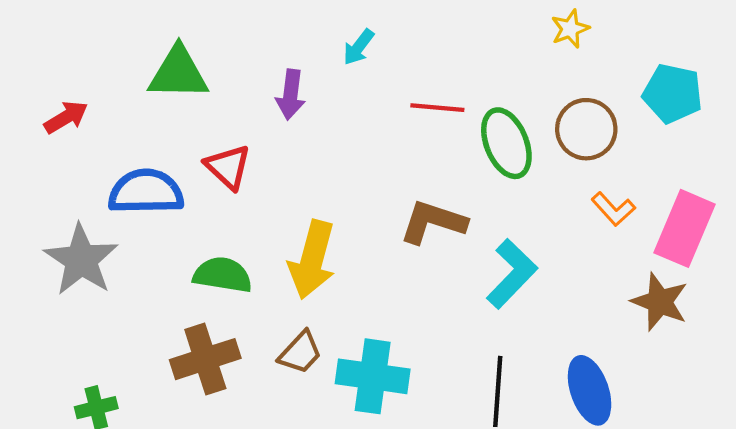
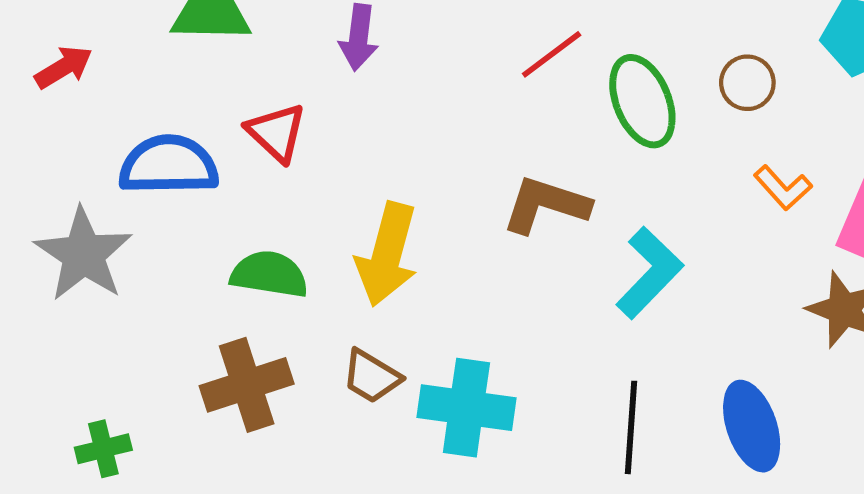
red line: (437, 108) -> (552, 54), turned -42
brown circle: (586, 129) -> (747, 83), size x0.7
brown trapezoid: (300, 353) -> (371, 376), turned 78

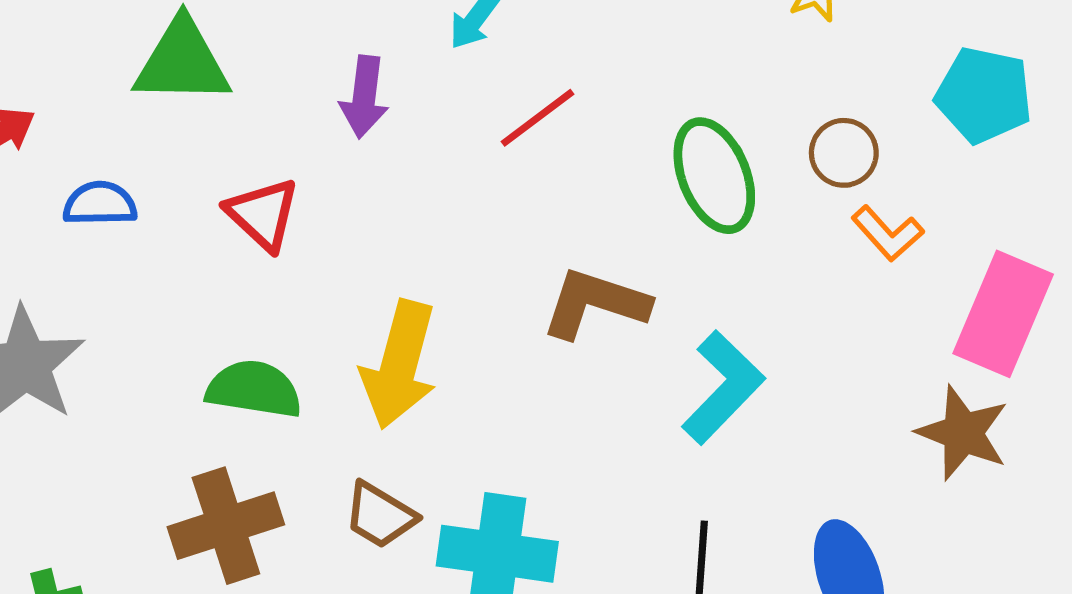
red line: (552, 54) -> (538, 118), moved
blue semicircle: (169, 165) -> (100, 204), moved, size x0.6
orange L-shape: (783, 188) -> (888, 233), moved

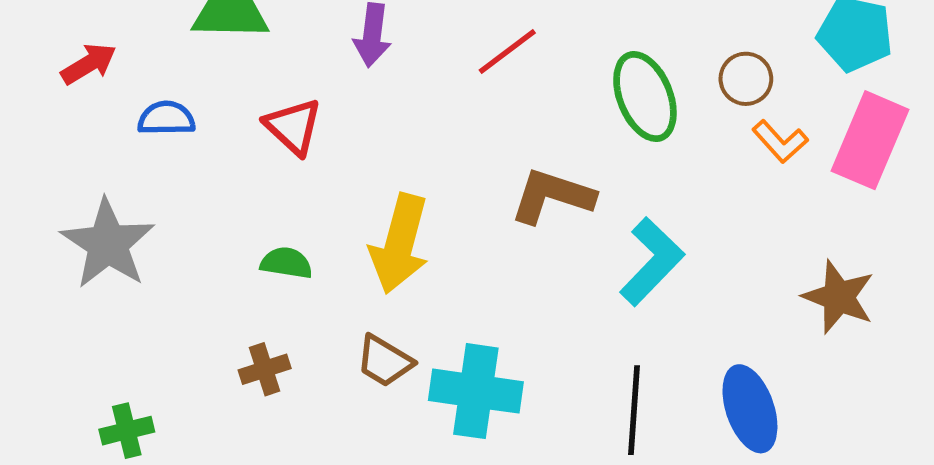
pink rectangle: (1003, 314) -> (870, 140), moved
green semicircle: (254, 389) -> (286, 263), size x0.7
brown cross: (226, 526) -> (265, 369), size x0.6

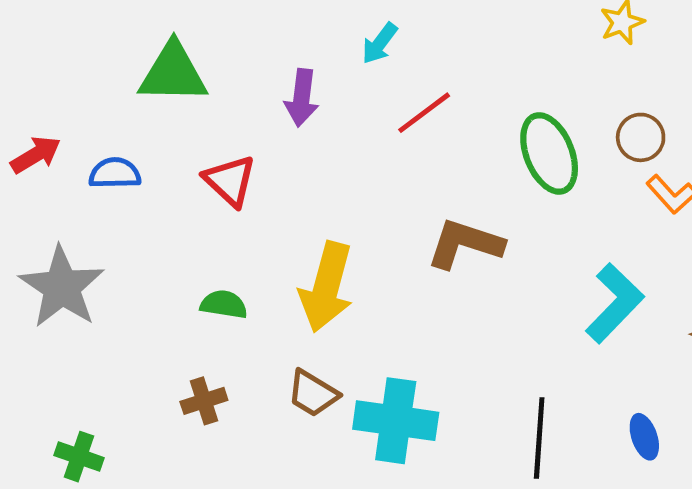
red arrow: (89, 64) -> (36, 155), moved
cyan L-shape: (652, 262) -> (615, 303), moved
blue ellipse: (750, 409) -> (644, 437), size x0.6
green cross: (127, 431) -> (79, 457), turned 33

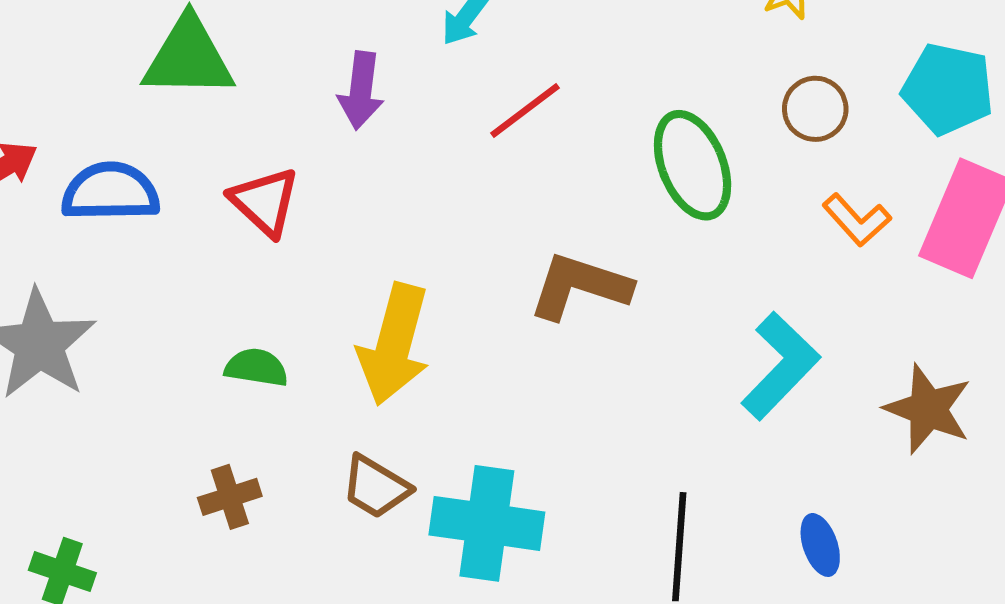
brown circle: (641, 137) -> (815, 109), moved
blue semicircle: (115, 173) -> (110, 192), size x1.4

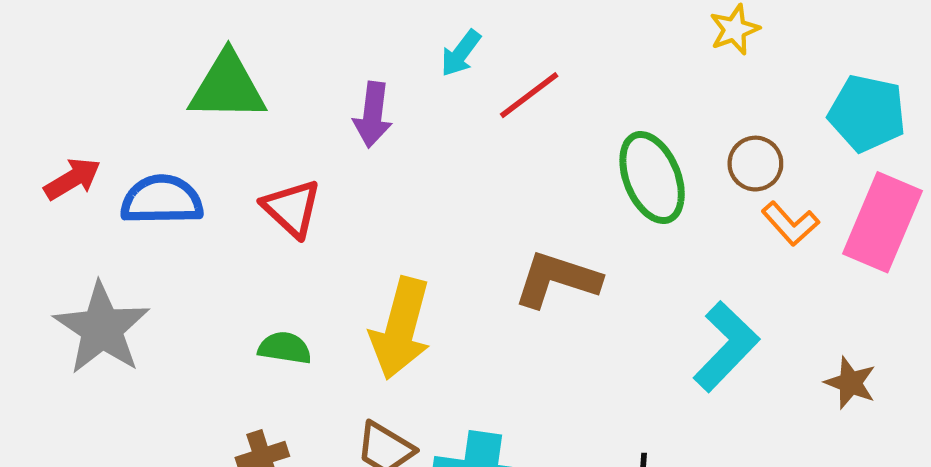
brown circle: (815, 109) -> (755, 164), moved
red line: (525, 110) -> (529, 95), moved
brown star: (928, 409) -> (850, 383), size x0.7

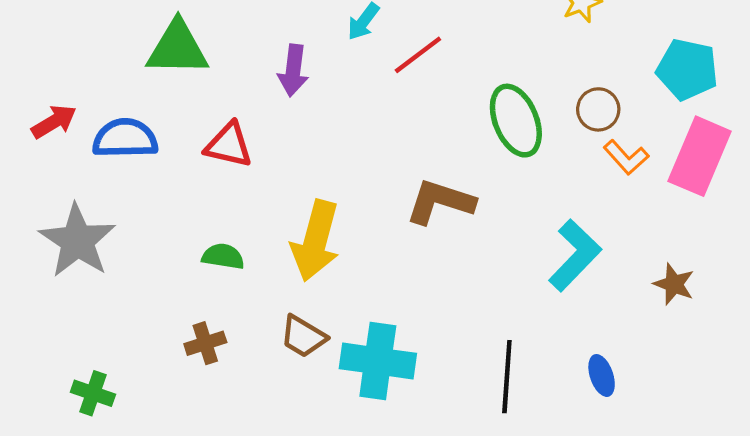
red triangle: (292, 208) -> (229, 145), turned -30

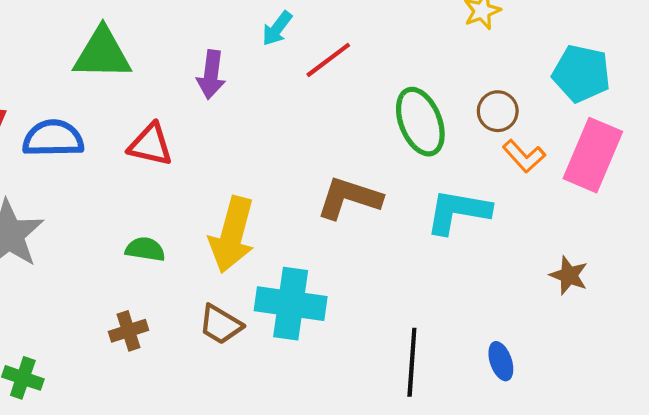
cyan L-shape: (575, 255) -> (458, 212), moved, turned -124
cyan cross: (378, 361) -> (291, 304), moved

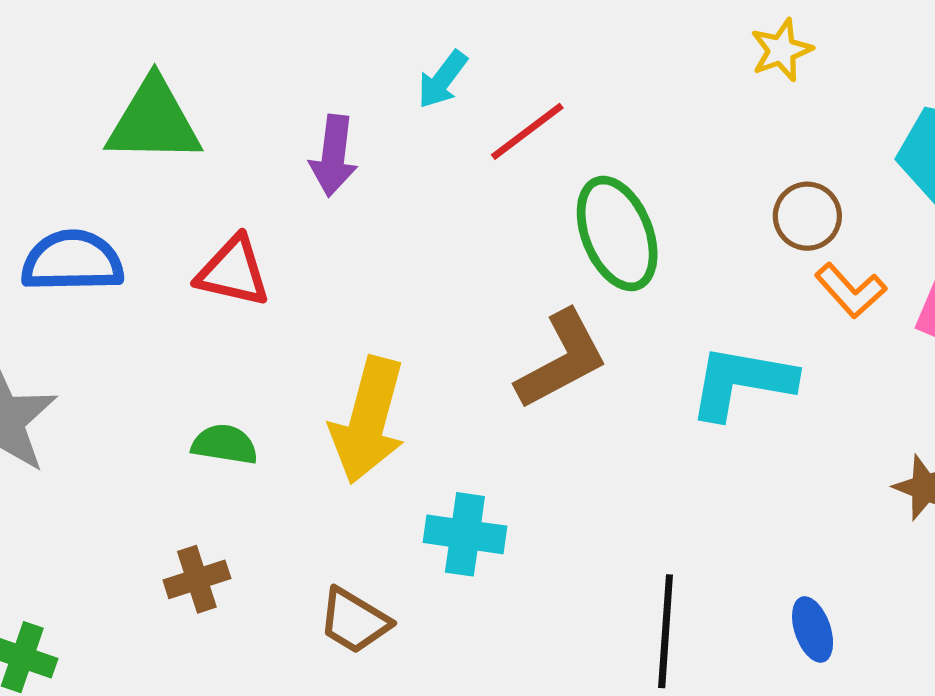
green ellipse: (420, 122) -> (617, 233), moved
brown L-shape: (349, 198) -> (562, 360), turned 134
cyan cross: (291, 304) -> (465, 534), size x0.7
brown trapezoid: (221, 325) -> (354, 621), moved

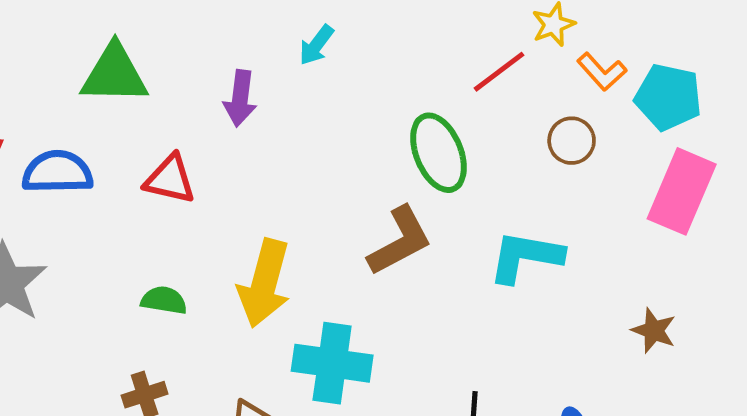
red line: (527, 131) -> (499, 72), moved
orange L-shape: (851, 291) -> (602, 72), moved
cyan cross: (465, 534) -> (332, 363), size x1.4

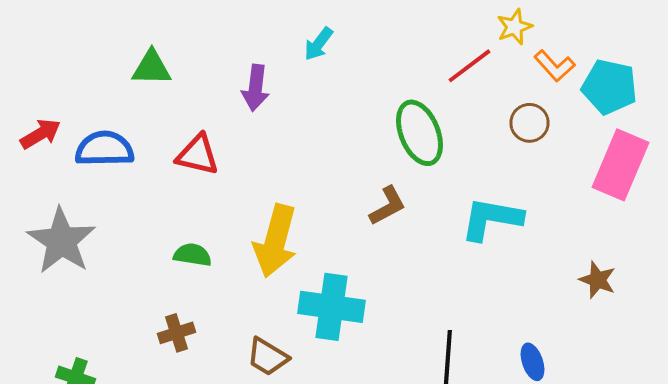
green triangle: (114, 74) -> (152, 68), size x0.7
brown L-shape: (400, 241) -> (388, 206), size x0.7

